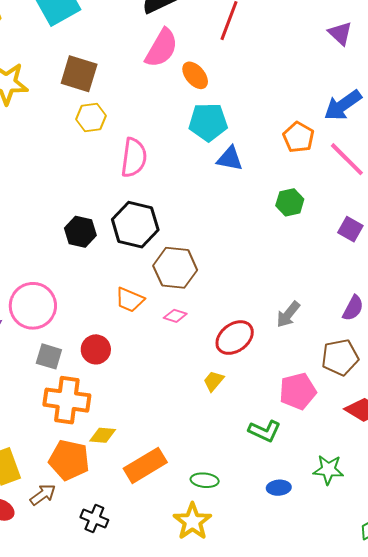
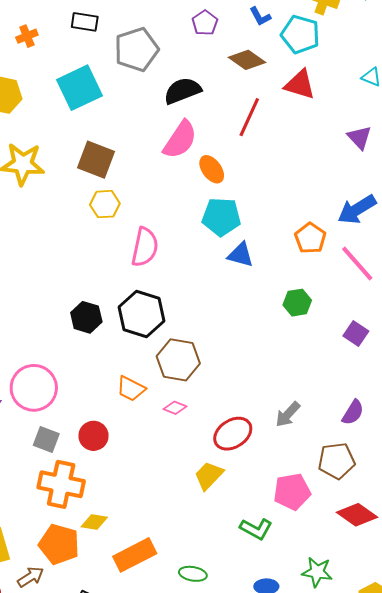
yellow trapezoid: (214, 381) -> (209, 475), size x1.4

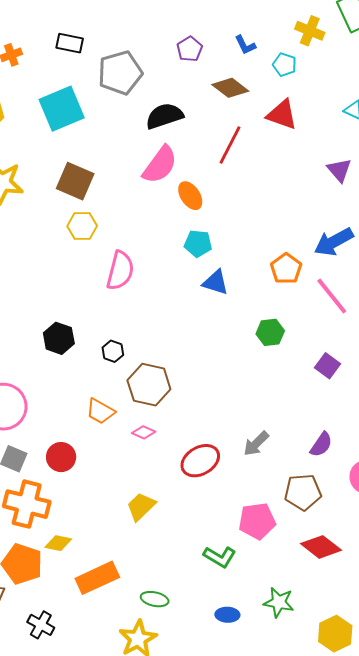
cyan pentagon: (300, 34) -> (285, 65), size x0.6
cyan pentagon: (221, 217) -> (198, 244), size x0.7
black hexagon: (142, 314) -> (113, 351), moved, size x0.5
yellow trapezoid: (209, 475) -> (141, 506), moved

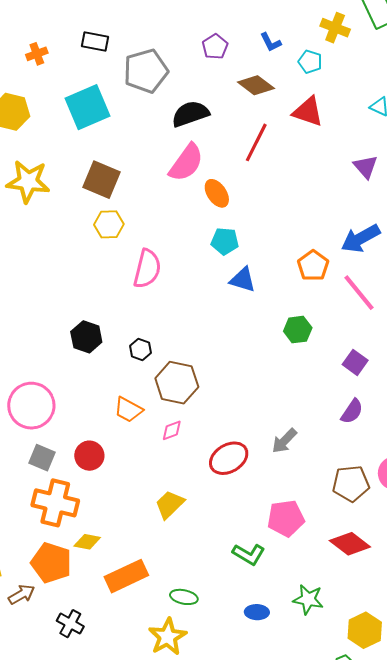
pink diamond: (144, 432) -> (172, 430), turned -45
purple semicircle: (321, 445) -> (352, 411), moved
brown pentagon: (303, 492) -> (351, 484), moved

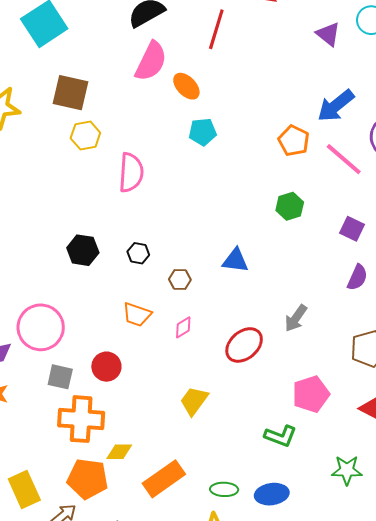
blue triangle: (243, 280) -> (235, 260), moved
brown hexagon: (177, 383) -> (180, 280), size x0.5
blue ellipse: (257, 612) -> (272, 494), moved, size x1.4

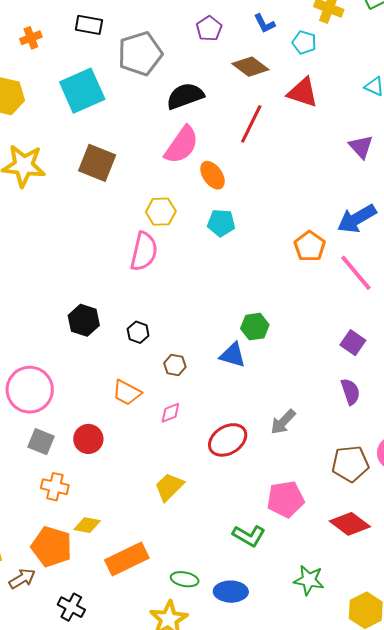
yellow hexagon: (85, 136) -> (161, 212), moved
green hexagon: (290, 206) -> (255, 327), moved
purple semicircle: (357, 277) -> (350, 392), turned -52
orange cross: (81, 419) -> (55, 487), size x0.6

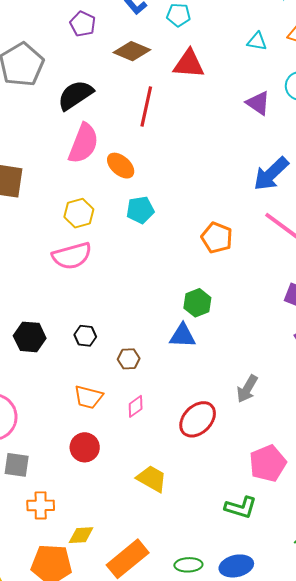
orange pentagon: (310, 246) -> (217, 238), moved
pink semicircle: (144, 251) -> (72, 256), turned 75
red circle: (88, 439) -> (85, 447), moved
yellow trapezoid: (169, 487) -> (152, 479), turned 88

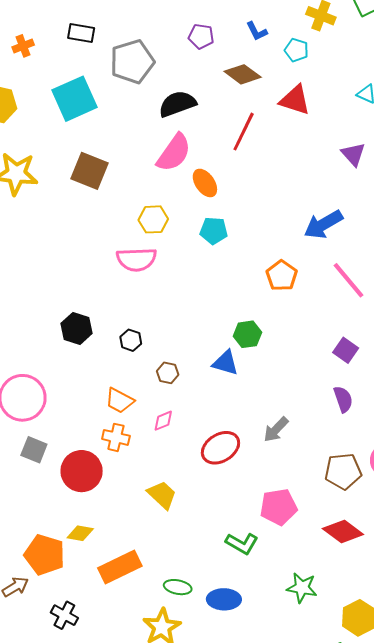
purple pentagon: (83, 24) -> (201, 36), turned -30
blue arrow: (271, 174) -> (323, 224), moved
red circle: (85, 447) -> (82, 471), moved, size x1.4
orange cross: (41, 505) -> (116, 437), moved

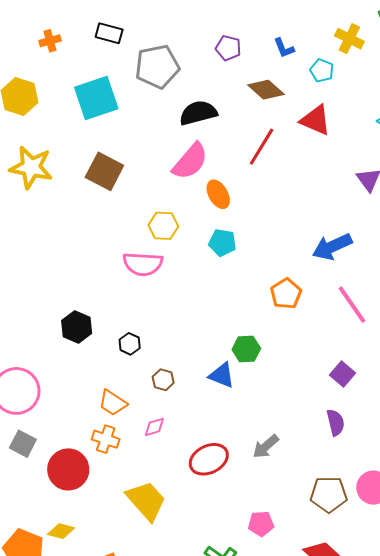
yellow trapezoid: (162, 495) -> (146, 501), size x1.4
pink pentagon: (279, 507) -> (261, 524), size x0.7

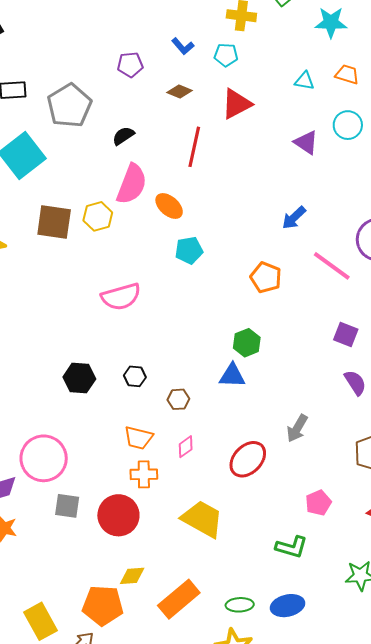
brown diamond: (266, 90) -> (180, 91), size x0.7
black semicircle: (198, 113) -> (123, 136), size x0.6
red triangle: (316, 120) -> (237, 104), turned -32
yellow hexagon: (163, 226) -> (98, 216), moved
blue arrow: (332, 247) -> (294, 218), size x0.7

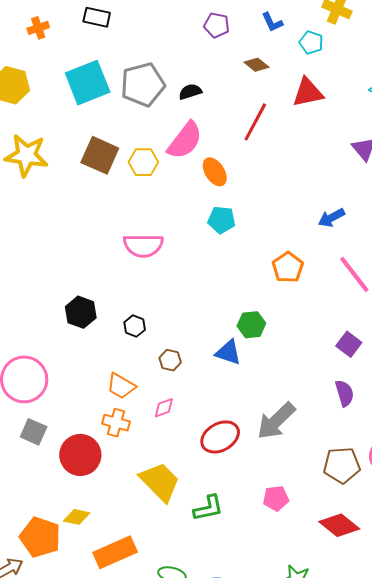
gray pentagon: (69, 106) -> (143, 85), moved
gray arrow: (297, 428) -> (276, 421), size x1.5
green L-shape: (292, 547) -> (208, 508), moved, turned -44

